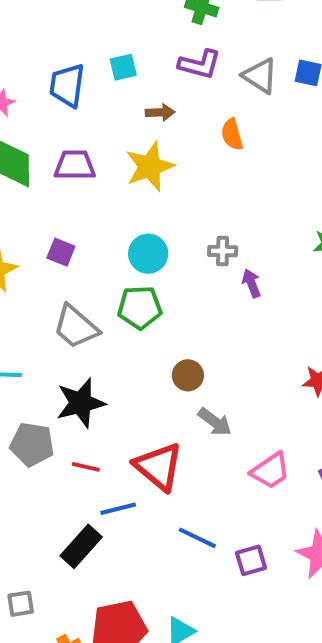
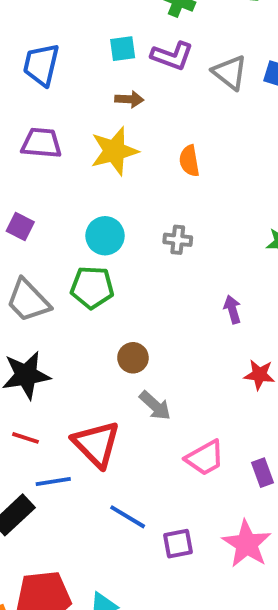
cyan square: (123, 67) -> (123, 49), moved
orange semicircle: (232, 134) -> (189, 161), moved
purple arrow: (251, 283) -> (232, 309), moved

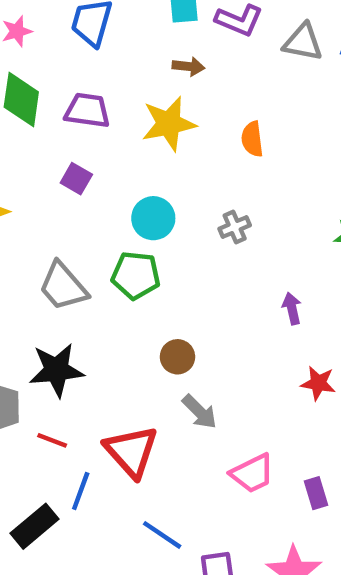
gray triangle: (230, 72) -> (303, 42), turned -30
purple square: (20, 226) -> (76, 179), moved
gray cross: (178, 240) -> (235, 227), turned -32
blue line: (53, 482) -> (81, 491), turned -64

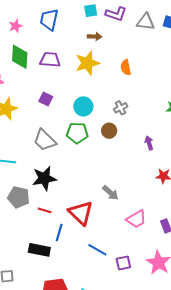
purple square: (76, 179) -> (46, 99), moved
brown circle: (177, 357) -> (109, 131), moved
black rectangle: (34, 526) -> (39, 250), turned 55

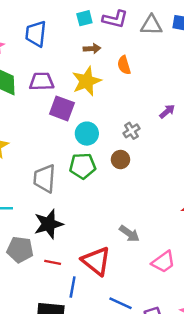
orange semicircle: (126, 67) -> (124, 65), moved
purple square: (46, 99) -> (62, 108), moved, size x1.5
gray trapezoid: (45, 140) -> (45, 178), turned 55
purple arrow: (149, 143) -> (167, 111), moved, turned 72

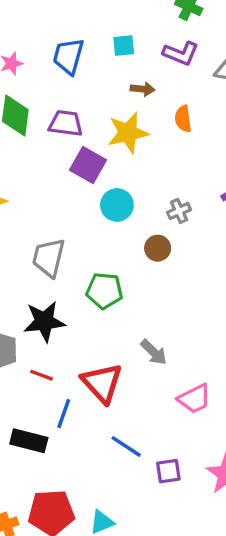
cyan square: (84, 18) -> (124, 46), moved
green pentagon: (83, 166) -> (104, 291), moved

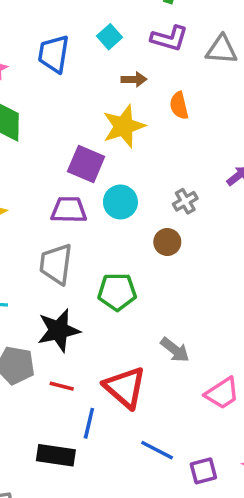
cyan square: (124, 46) -> (109, 37), turned -30
purple trapezoid: (66, 123) -> (69, 210), moved

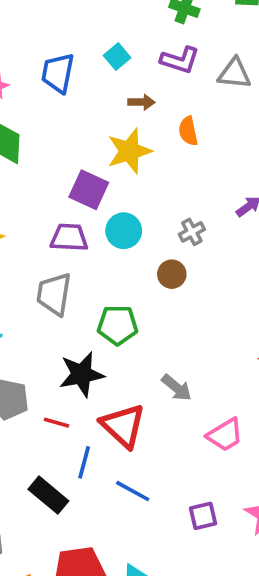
black star: (59, 330) -> (82, 374), moved
blue line: (157, 450) -> (133, 491), moved
black rectangle: (56, 455) -> (48, 495), turned 30

